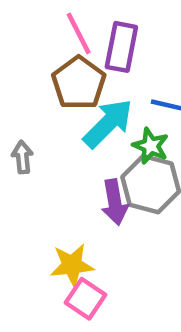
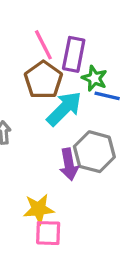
green star: (151, 146) -> (94, 78), moved
pink square: (85, 299) -> (48, 233), turned -32

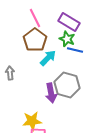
purple rectangle: (74, 54) -> (69, 22), moved, turned -70
cyan arrow: (64, 109) -> (48, 58), size x0.7

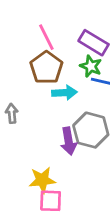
cyan arrow: (48, 58) -> (64, 93), turned 42

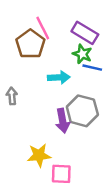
brown pentagon: (46, 68) -> (30, 44), moved
pink square: (51, 201) -> (61, 174), moved

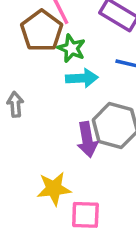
green star: (82, 54) -> (71, 48), moved

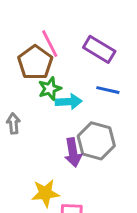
green star: (71, 48) -> (50, 89), moved, turned 30

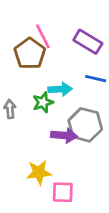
green star: (50, 89) -> (43, 102), moved
purple arrow: (73, 152) -> (64, 135), turned -75

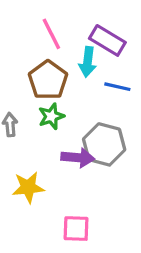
brown pentagon: (30, 54) -> (48, 80), moved
cyan arrow: (60, 89) -> (88, 62), moved, turned 100
yellow star: (39, 172) -> (28, 187), moved

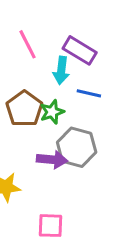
brown pentagon: (48, 80) -> (24, 109), moved
green star: (51, 116) -> (52, 112), moved

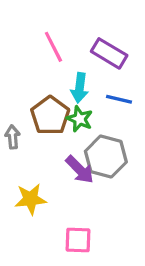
cyan arrow: (61, 70) -> (80, 88), moved
green star: (52, 112) -> (80, 119), turned -30
purple arrow: (52, 160) -> (80, 170), turned 40

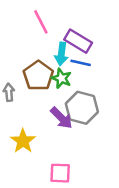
purple rectangle: (109, 53) -> (78, 41), moved
blue line: (119, 99) -> (81, 63), moved
yellow star: (31, 199) -> (23, 141), turned -30

